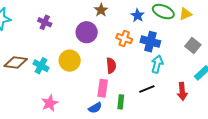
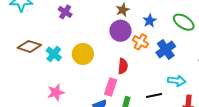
blue star: (137, 15) -> (150, 21), moved
purple circle: (87, 32) -> (120, 31), moved
blue cross: (150, 42) -> (166, 49), turned 30
cyan arrow: (157, 64) -> (177, 81), moved, turned 72

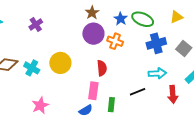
purple cross: (65, 12) -> (36, 25), turned 32
green ellipse: (184, 22) -> (143, 19), moved
blue cross: (166, 49) -> (156, 43), moved, turned 30

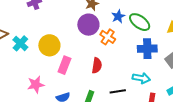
red semicircle: (102, 68) -> (97, 65), moved
pink rectangle: (93, 91) -> (64, 65), moved
pink star: (40, 105) -> (36, 85), moved

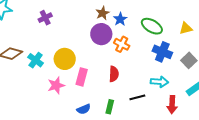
blue star: (118, 16) -> (120, 19), moved
blue cross: (147, 49) -> (162, 52), turned 30
pink star: (36, 85) -> (56, 85), moved

